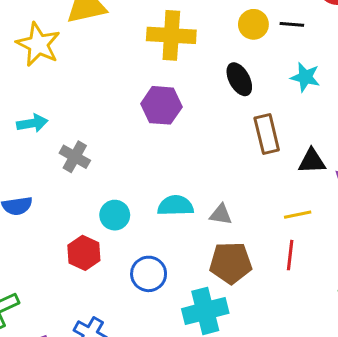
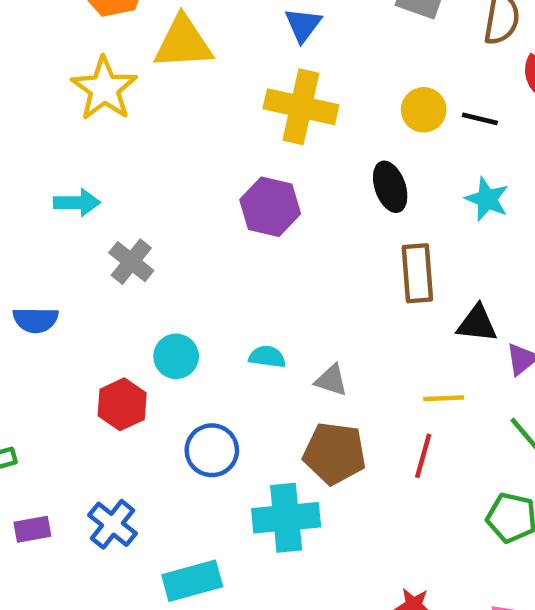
cyan semicircle: (175, 206) -> (267, 357), size x0.7

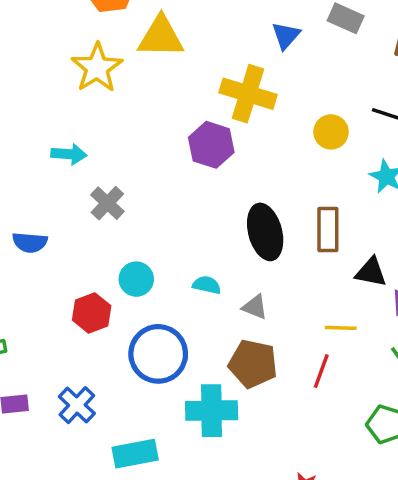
blue triangle: (303, 25) -> (286, 36), moved
yellow circle: (424, 110) -> (331, 132), moved
black ellipse: (390, 187) -> (265, 232), moved, size x1.4
purple hexagon: (270, 207) -> (211, 145), moved
blue circle: (212, 450) -> (158, 354), size x1.4

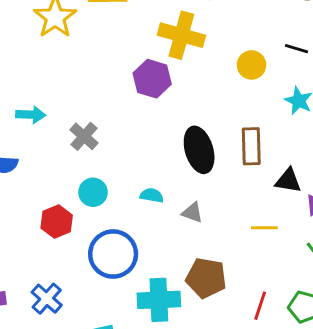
cyan arrow: (69, 154) -> (31, 115), moved
gray cross: (107, 203) -> (84, 136), moved
brown pentagon: (253, 364) -> (206, 278), moved
red line: (321, 371) -> (260, 306), moved

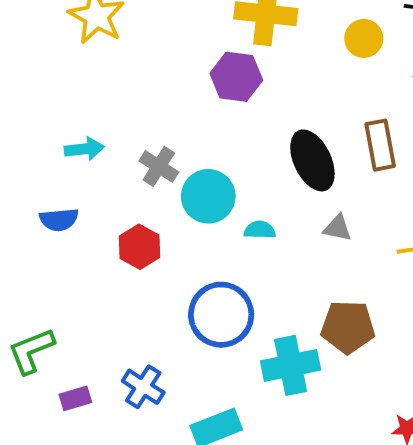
cyan circle: (93, 192) -> (208, 196), moved, size x1.4
gray triangle: (192, 213) -> (338, 228), moved
red hexagon: (57, 222) -> (140, 247), moved

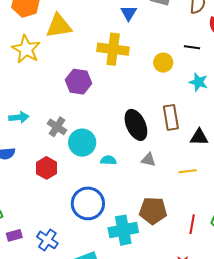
purple hexagon: (236, 77) -> (78, 82), moved
purple rectangle: (75, 398) -> (14, 235), moved

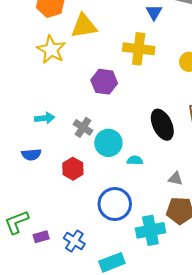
gray triangle: (148, 160) -> (175, 179), moved

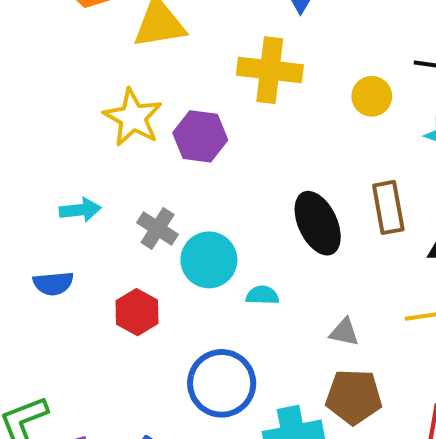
yellow star: (51, 50) -> (133, 118), moved

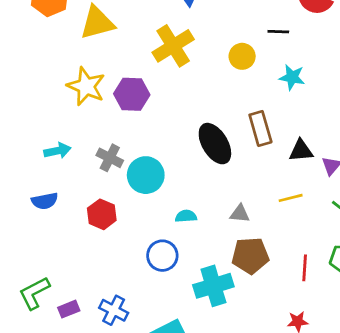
yellow cross: (270, 70) -> (173, 46), turned -33
cyan semicircle: (262, 295) -> (186, 216), moved
blue circle: (222, 383) -> (162, 256), size x0.7

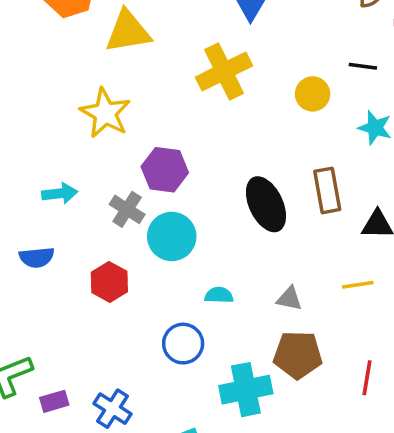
purple hexagon: (132, 94) -> (165, 170), moved

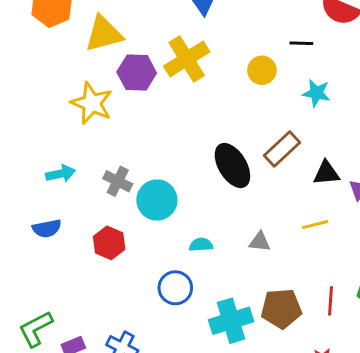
purple hexagon: (165, 170) -> (137, 73), moved
brown rectangle: (327, 190) -> (282, 149), turned 63
brown pentagon: (298, 355) -> (281, 309), moved

